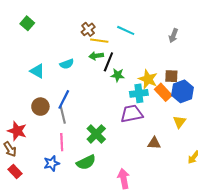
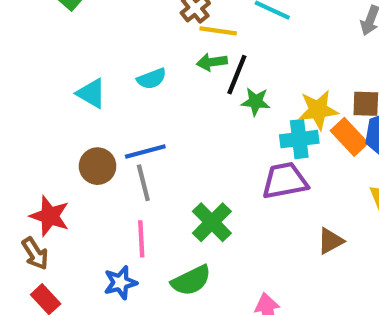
yellow star: (148, 79) -> (318, 110), turned -30
blue line: (64, 99) -> (145, 152), turned 48
brown triangle: (154, 143) -> (330, 241), turned -32

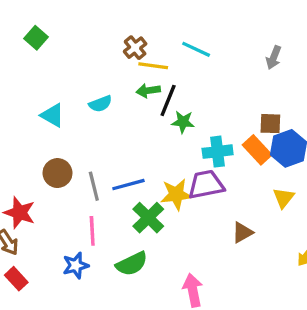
yellow star: (318, 110) -> (176, 194), moved
blue line: (145, 152) -> (128, 185), moved

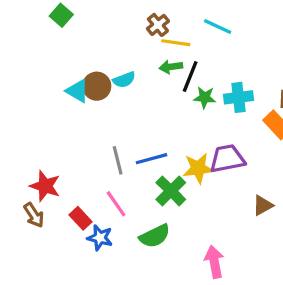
cyan cross: (218, 152) -> (239, 97), moved
brown circle: (57, 173) -> (97, 86), moved
pink line: (92, 231) -> (116, 204), turned -32
blue star: (76, 265) -> (100, 238), turned 30
red rectangle: (16, 279) -> (81, 218), moved

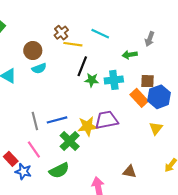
green arrow: (171, 67) -> (130, 55), moved
brown circle: (97, 86) -> (33, 51), moved
brown triangle: (263, 205) -> (130, 172), moved, turned 40

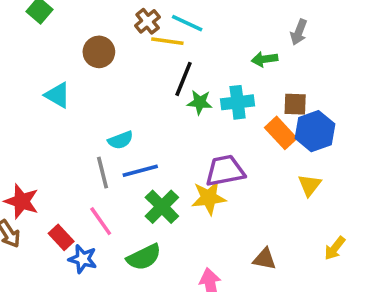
cyan line: (100, 34) -> (187, 23), moved
cyan semicircle: (39, 68) -> (121, 140), moved
yellow star: (88, 126) -> (209, 198), moved

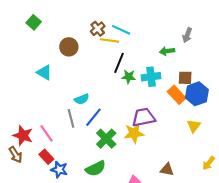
blue line: (140, 171) -> (93, 117), turned -36
pink line: (101, 221) -> (46, 133), moved

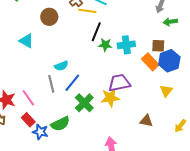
green arrow: (167, 51) -> (170, 22), moved
green semicircle: (96, 168) -> (60, 124), moved
brown triangle: (167, 170) -> (146, 121), moved

